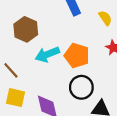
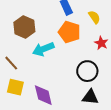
orange pentagon: (77, 56) -> (69, 32), moved
black circle: (81, 87) -> (87, 71), moved

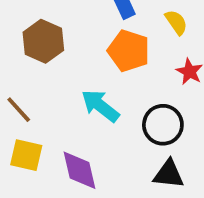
cyan arrow: (43, 49) -> (100, 106), moved, turned 60

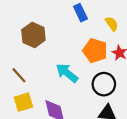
orange pentagon: (129, 51) -> (95, 51), moved
yellow square: (26, 155) -> (23, 102), turned -30

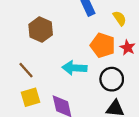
cyan arrow: (67, 73) -> (74, 68), turned -35

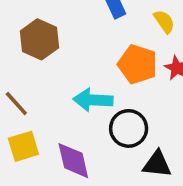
black circle: (112, 79) -> (129, 128), moved

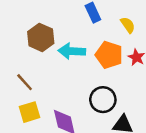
cyan arrow: (93, 100) -> (72, 51), moved

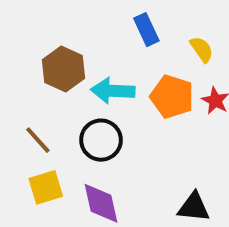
black circle: (103, 100) -> (101, 140), moved

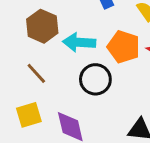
brown line: (38, 140) -> (36, 73), moved
black circle: (101, 140) -> (95, 79), moved

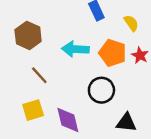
brown hexagon: (42, 26) -> (28, 35), moved
black circle: (95, 79) -> (101, 90), moved

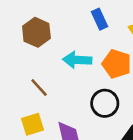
brown hexagon: (28, 35) -> (36, 32), moved

